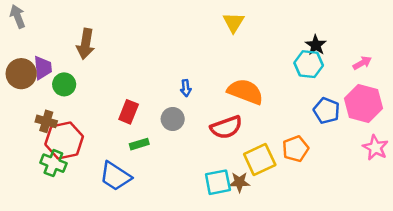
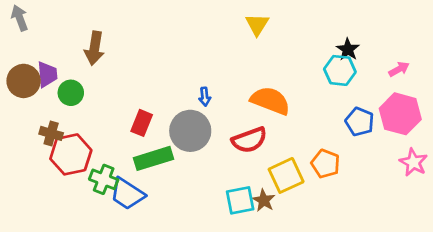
gray circle: (173, 119) -> (190, 131), size x1.6
green rectangle: (139, 144) -> (153, 158), size x1.8
orange pentagon: (295, 149) -> (325, 164), turned -30
green cross: (53, 163) -> (104, 179), moved
brown star: (239, 182) -> (264, 200), turned 30

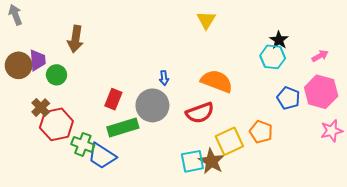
brown cross: (51, 133) -> (41, 108), turned 30
pink star: (413, 162) -> (332, 131), turned 30
brown star: (264, 200) -> (211, 161), size x1.4

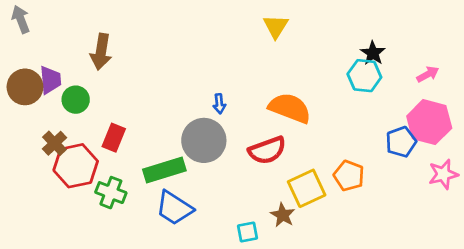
blue pentagon: (288, 98) -> (401, 142), moved, turned 30
red rectangle: (113, 99) -> (114, 138), moved
blue trapezoid: (102, 156) -> (174, 208), moved
cyan square: (192, 161) -> (247, 232), moved, size x0.7
brown star: (211, 161) -> (283, 215), size x0.7

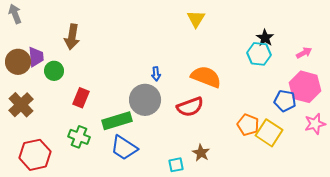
blue pentagon: (401, 142) -> (285, 101), turned 30
brown cross: (55, 143) -> (21, 105), moved, size x1.4
red hexagon: (76, 166) -> (35, 155), moved
yellow square: (307, 188) -> (269, 133), moved, turned -32

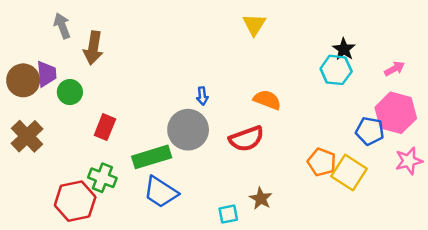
gray arrow: (15, 14) -> (62, 26), moved
orange semicircle: (206, 77) -> (267, 100), size x0.7
red hexagon: (35, 155) -> (75, 201), moved

